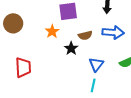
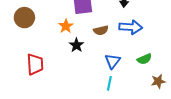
black star: (71, 48) -> (76, 45), moved

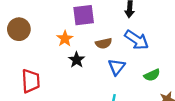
blue arrow: (131, 27) -> (137, 40), turned 30
blue triangle: (113, 61) -> (117, 67), moved

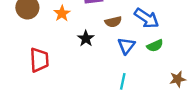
orange star: (65, 39) -> (62, 13), moved
green semicircle: (152, 75) -> (155, 46), moved

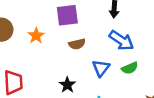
brown semicircle: (113, 22) -> (77, 44), moved
black star: (86, 38) -> (67, 85), moved

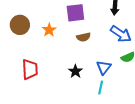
blue triangle: (101, 68) -> (104, 67), moved

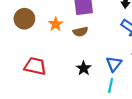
brown semicircle: (83, 37) -> (80, 32), moved
red trapezoid: (30, 69) -> (35, 66), turned -75

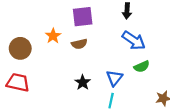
brown circle: (24, 19) -> (20, 48), moved
red trapezoid: (35, 66) -> (18, 82), moved

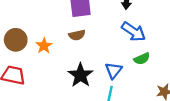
orange star: (53, 36) -> (44, 46), moved
black star: (83, 82) -> (81, 75), size x1.5

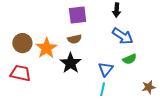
orange star: (44, 46) -> (46, 48), size x1.5
black star: (81, 75) -> (71, 63), moved

